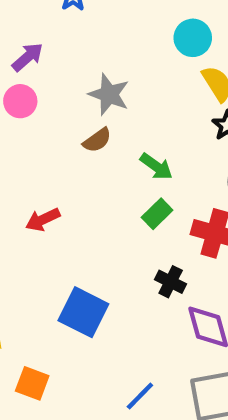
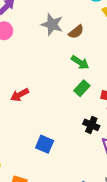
brown semicircle: (97, 140) -> (76, 32), moved
blue square: (83, 312) -> (45, 144), size x0.7

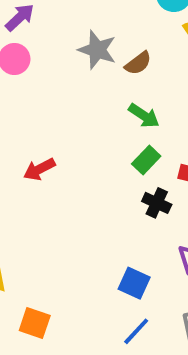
black cross: (91, 125) -> (157, 203), moved
blue square: (45, 144) -> (134, 283), moved

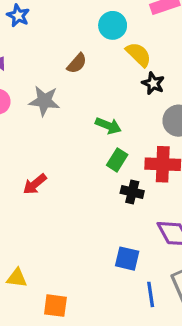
gray star: (97, 50) -> (44, 101), moved
brown semicircle: (138, 63) -> (77, 63), moved
blue line: (136, 331) -> (151, 294), moved, turned -40

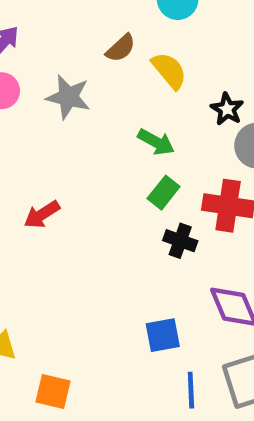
yellow semicircle: (139, 55) -> (169, 71), moved
black star: (153, 83) -> (227, 109), moved
blue square: (127, 259) -> (163, 335), turned -30

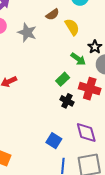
green arrow: (156, 142) -> (78, 59), moved
blue square: (163, 335) -> (54, 141), turned 35

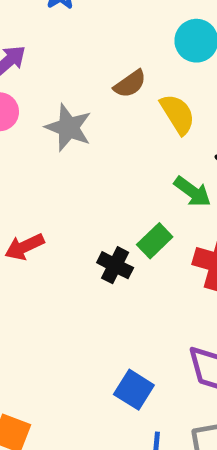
black cross: (67, 101) -> (115, 265), moved

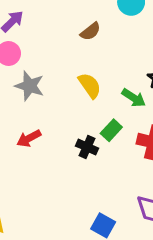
yellow semicircle: (178, 114) -> (90, 85), moved
gray star: (68, 128) -> (29, 86), moved

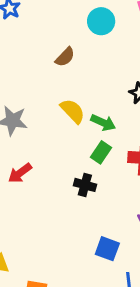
green arrow: (134, 98) -> (103, 123), moved
black cross: (87, 147) -> (85, 185), moved

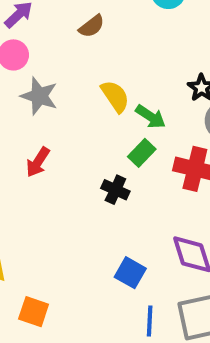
brown semicircle: (65, 57) -> (92, 26), moved
red arrow: (20, 173) -> (38, 162), turned -30

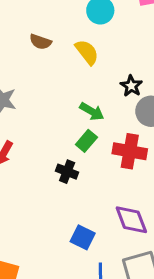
brown semicircle: (92, 26) -> (40, 42), turned 60
yellow semicircle: (115, 96) -> (87, 52), moved

